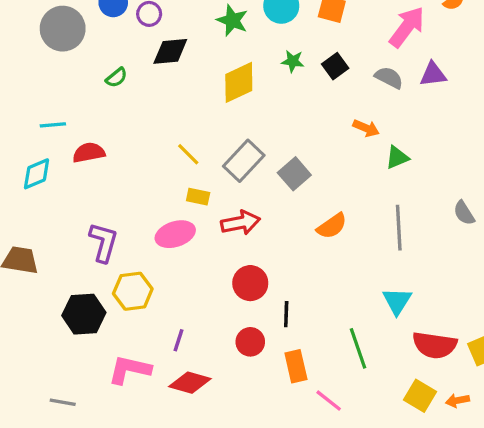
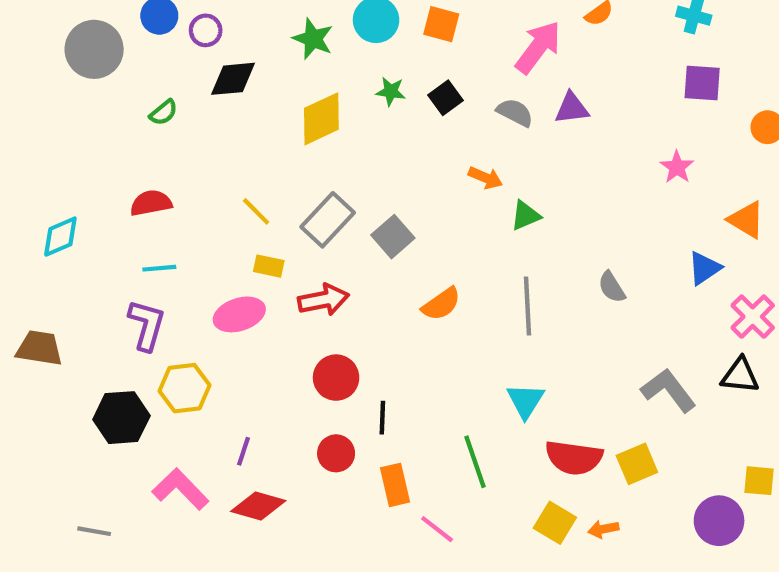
cyan line: (53, 125) -> (159, 268), moved
red semicircle: (89, 153) -> (151, 203), moved
pink L-shape: (130, 370) -> (180, 489), turned 33

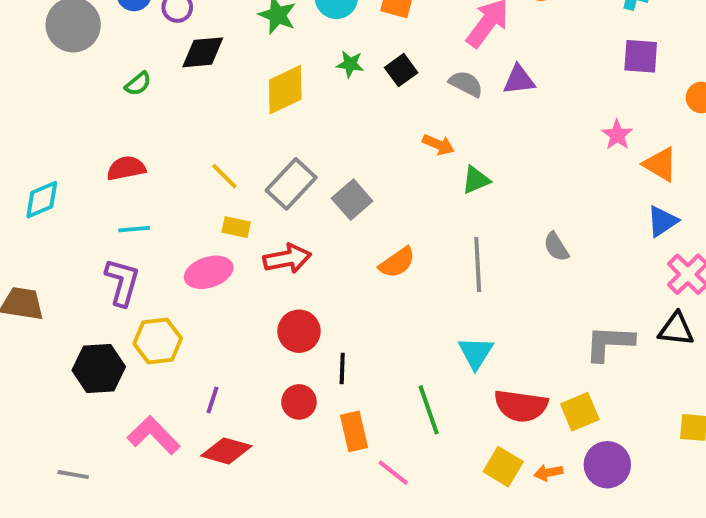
orange triangle: (746, 220) -> (660, 164), moved
blue triangle: (704, 268) -> (662, 221), moved
gray L-shape: (669, 390) -> (609, 343), turned -50
purple circle: (719, 521) -> (607, 465), moved

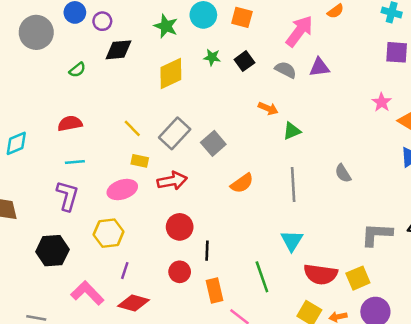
yellow hexagon: (158, 341) -> (109, 233), moved

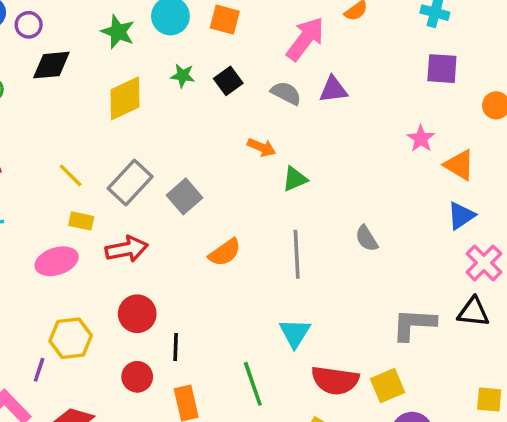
yellow hexagon: (109, 233) -> (71, 338), moved
purple line: (125, 271) -> (39, 370), moved

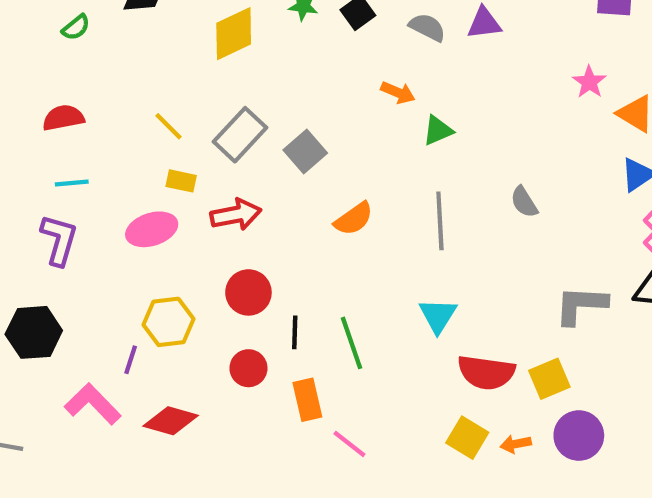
green line: (253, 384) -> (352, 343), moved

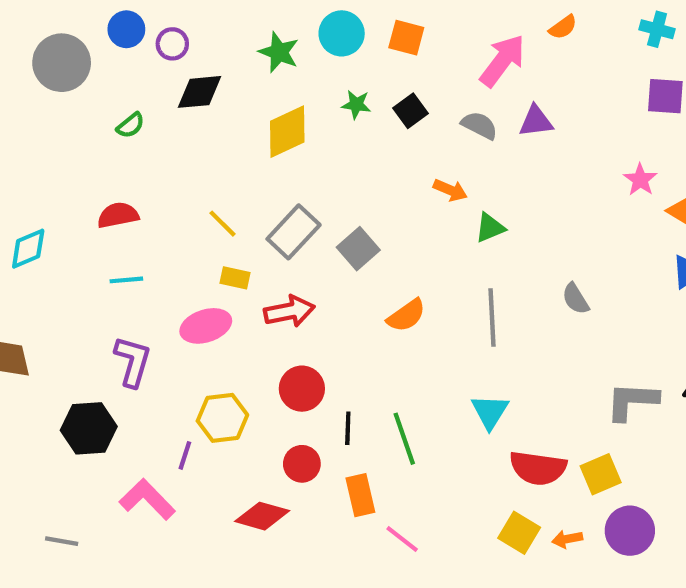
purple L-shape: (59, 240) -> (133, 361), moved
red diamond: (171, 421) -> (262, 516), moved

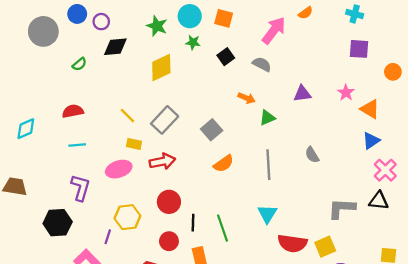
green star: (356, 104) -> (193, 42), moved
purple triangle: (536, 121) -> (302, 94), moved
gray square: (358, 249) -> (212, 130), moved

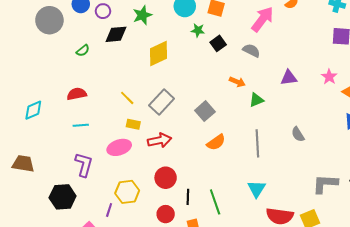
green star: (157, 26) -> (142, 15), moved, turned 30
green star: (193, 42) -> (198, 30), moved

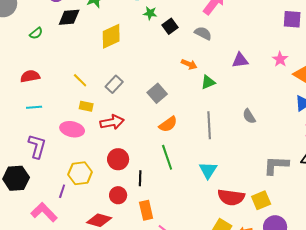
gray rectangle: (162, 102) -> (114, 84), size x0.7
pink ellipse: (119, 147) -> (72, 129), turned 30
green line: (215, 202) -> (167, 157), moved

